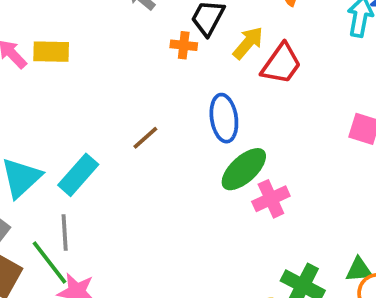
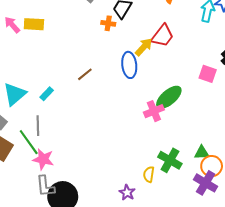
yellow arrow: (248, 43) -> (144, 47), moved
green ellipse: (244, 169) -> (169, 97), moved
cyan rectangle: (78, 175) -> (47, 94), size x0.6

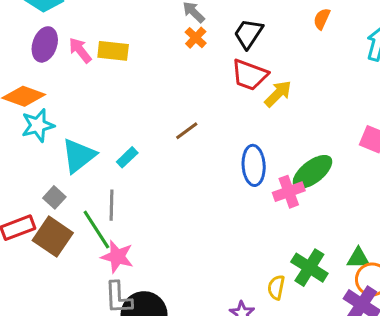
orange cross: (108, 23) -> (196, 38), moved, turned 32
red trapezoid: (162, 36) -> (250, 75), moved, turned 70
blue ellipse: (129, 65) -> (254, 165), moved

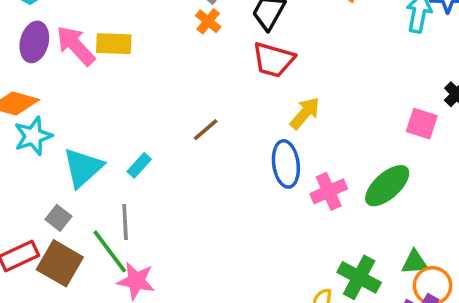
pink arrow: (80, 50) -> (76, 46), size x1.4
yellow arrow: (278, 94) -> (305, 113), moved
green ellipse: (312, 172) -> (387, 186), moved

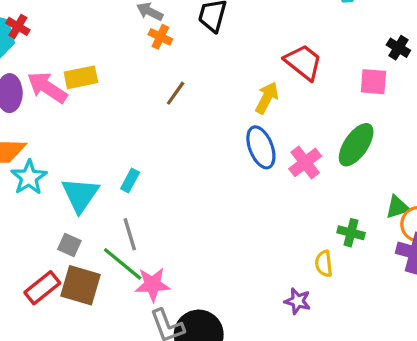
red trapezoid: (274, 60) -> (303, 62), moved, turned -144
brown line: (206, 130) -> (176, 93), moved
green cross: (359, 277) -> (351, 233), size x0.7

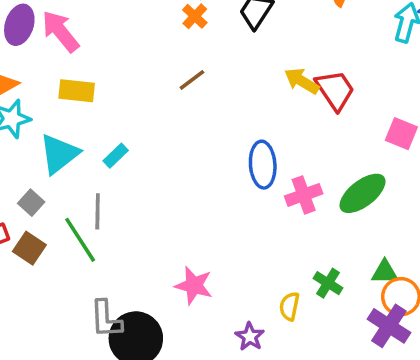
yellow rectangle: (81, 77) -> (77, 91), moved
yellow arrow: (267, 98) -> (302, 81), moved, turned -104
brown square: (80, 285) -> (29, 248), size x0.7
pink star: (152, 285) -> (194, 285), moved

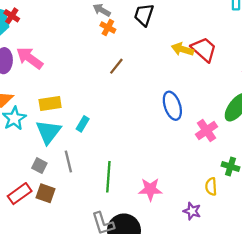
yellow rectangle: (77, 91) -> (50, 103), moved
pink cross: (304, 195) -> (207, 131), moved
gray line: (98, 211) -> (68, 161), moved
green line: (80, 240) -> (108, 177), moved, turned 52

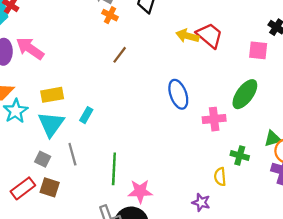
pink cross: (207, 131) -> (214, 119), turned 30
pink star: (150, 189) -> (140, 191), moved

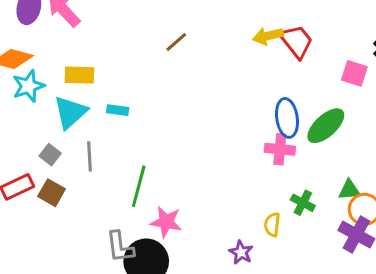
yellow arrow: (187, 36) -> (268, 36), turned -40
blue ellipse: (178, 94) -> (287, 118), moved
cyan rectangle: (86, 115) -> (118, 110), turned 56

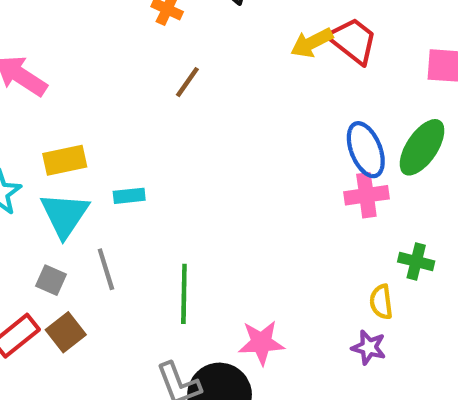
brown square: (52, 193) -> (66, 332), turned 36
pink star: (166, 222) -> (261, 343), moved
purple star: (241, 252) -> (369, 347), moved

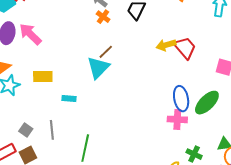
cyan triangle: (65, 215) -> (98, 68), moved

